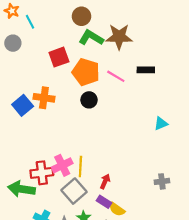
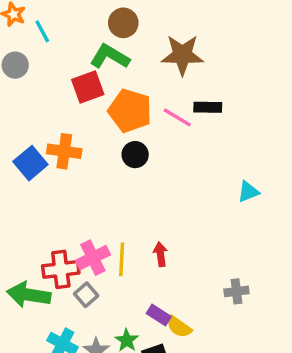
green L-shape: (91, 38) -> (110, 57), moved
black rectangle: (146, 70) -> (208, 107), moved
red arrow: (105, 181) -> (160, 254), moved, turned -32
gray cross: (162, 181) -> (236, 291), moved
gray square: (74, 191) -> (86, 295), moved, size x0.6

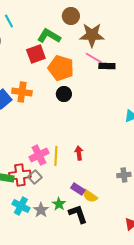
brown circle: (123, 23) -> (71, 16), moved
pink line: (177, 117) -> (94, 58), moved
red cross: (61, 269) -> (20, 175), moved

